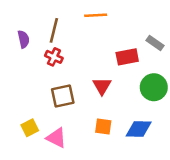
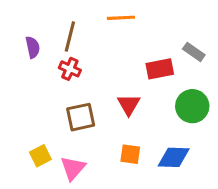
pink triangle: (56, 138) -> (73, 168), turned 45

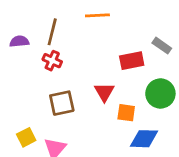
purple semicircle: (33, 47) -> (19, 41), turned -84
orange square: (130, 154) -> (126, 113), moved

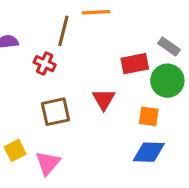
brown line: (52, 32) -> (63, 31), moved
green circle: (160, 93) -> (167, 81), moved
orange square: (126, 113) -> (149, 116), moved

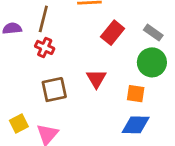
brown line: (63, 31) -> (43, 19), moved
red rectangle: (135, 64) -> (113, 33), moved, turned -40

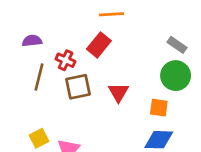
brown line: (43, 19) -> (39, 77), moved
red rectangle: (113, 33) -> (99, 45), moved
brown square: (54, 90) -> (78, 87), moved

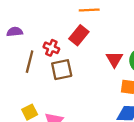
purple semicircle: (32, 41) -> (15, 32), moved
red triangle: (118, 92) -> (114, 59), moved

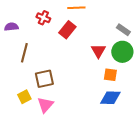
red cross: (51, 48) -> (43, 18), moved
brown square: (62, 70) -> (44, 79), moved

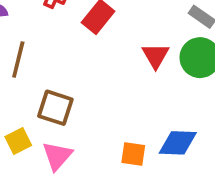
orange square: (110, 75) -> (133, 154), moved
brown square: (44, 79) -> (55, 108), turned 30

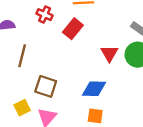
blue diamond: (178, 143) -> (94, 89), moved

